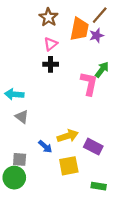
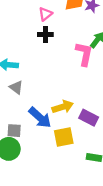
blue arrow: (45, 147) -> (40, 118), size x1.6

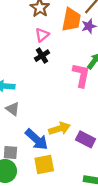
black cross: (45, 34) -> (42, 56), turned -32
yellow square: (64, 137) -> (44, 164), moved

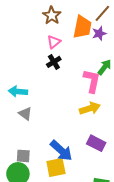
yellow arrow: (59, 129) -> (90, 108), moved
blue arrow: (37, 139) -> (61, 151), moved

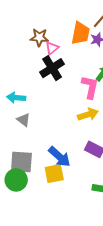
brown star: (52, 15) -> (39, 37), moved, turned -30
black cross: (54, 62) -> (52, 68), size x1.6
gray square: (23, 156) -> (21, 162), size x1.6

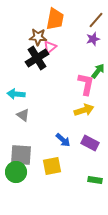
orange trapezoid: (81, 33) -> (55, 19), moved
black cross: (52, 68) -> (37, 58), moved
blue arrow: (59, 157) -> (63, 140), moved, size x0.7

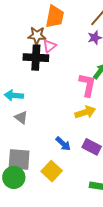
black cross: (37, 58) -> (36, 58), turned 35
yellow square: (52, 166) -> (52, 171), turned -36

